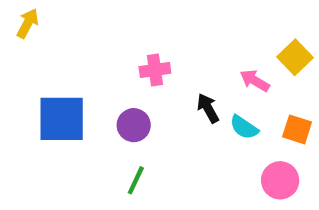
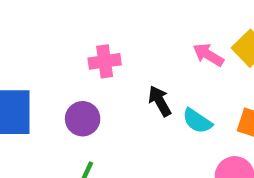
pink arrow: (255, 81) -> (208, 55), moved

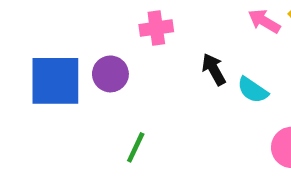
purple circle: (83, 119) -> (110, 74), moved

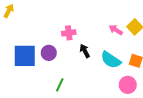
black arrow: (214, 69) -> (85, 51), moved
cyan semicircle: (253, 90) -> (111, 60), size x1.5

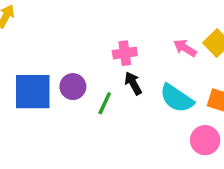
pink cross: (69, 33) -> (125, 53), moved
green line: (60, 85) -> (105, 103), moved

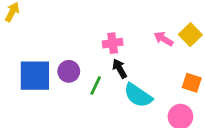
cyan semicircle: (177, 98) -> (138, 95), moved

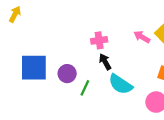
purple circle: (69, 71) -> (67, 74), moved
green line: (96, 86) -> (85, 88), moved

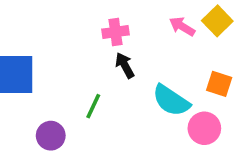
purple circle: (67, 74) -> (51, 136), moved
cyan semicircle: (120, 84) -> (171, 100), moved

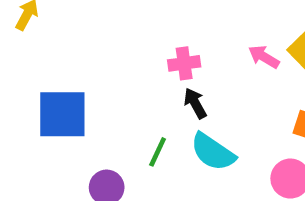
cyan semicircle: (171, 100) -> (213, 152), moved

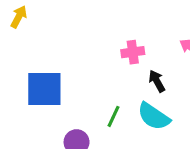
black arrow: (195, 103) -> (157, 81), moved

